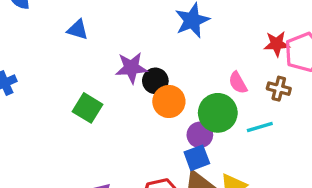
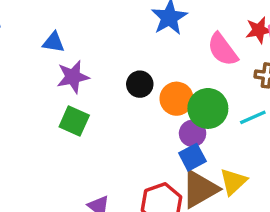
purple star: (131, 68) -> (73, 77), moved
pink semicircle: (238, 83) -> (223, 50), moved, size x1.5
orange circle: (169, 102) -> (177, 99), moved

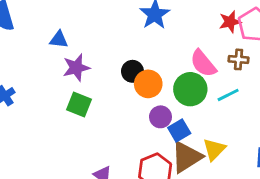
pink semicircle: (223, 50) -> (203, 63), moved
orange circle: (177, 99) -> (148, 84), moved
purple circle: (193, 133) -> (160, 117), moved

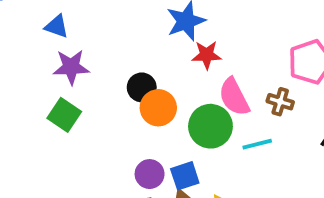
red star: (230, 22) -> (207, 55), moved
purple circle: (160, 117) -> (150, 174), moved

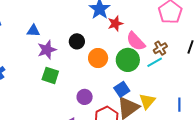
black circle: (142, 87) -> (77, 41), moved
brown cross: (280, 102) -> (160, 48), moved, turned -32
purple circle: (150, 174) -> (85, 97), moved

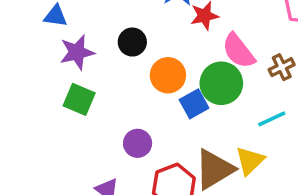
cyan line: (155, 62) -> (272, 119), moved
blue square: (122, 89) -> (194, 104), moved

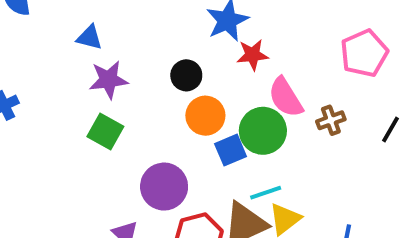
black circle: (132, 42) -> (186, 75), moved
cyan line: (272, 119) -> (266, 193), moved
purple circle: (138, 143) -> (164, 187), size x1.5

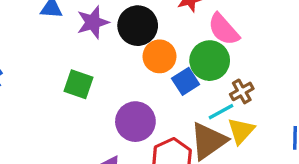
black circle: (186, 75) -> (138, 26), size x1.5
purple star: (108, 80) -> (93, 22), moved
brown cross: (331, 120) -> (242, 91), moved

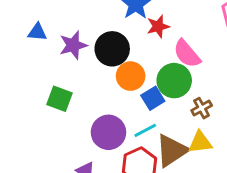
cyan line: (221, 112) -> (145, 130), moved
yellow triangle: (241, 131) -> (200, 142), turned 40

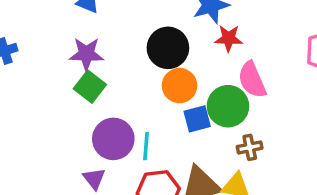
purple star: (73, 45) -> (86, 54), moved
cyan line: (145, 130) -> (146, 146), moved, turned -75
purple circle: (108, 132) -> (113, 139), moved

